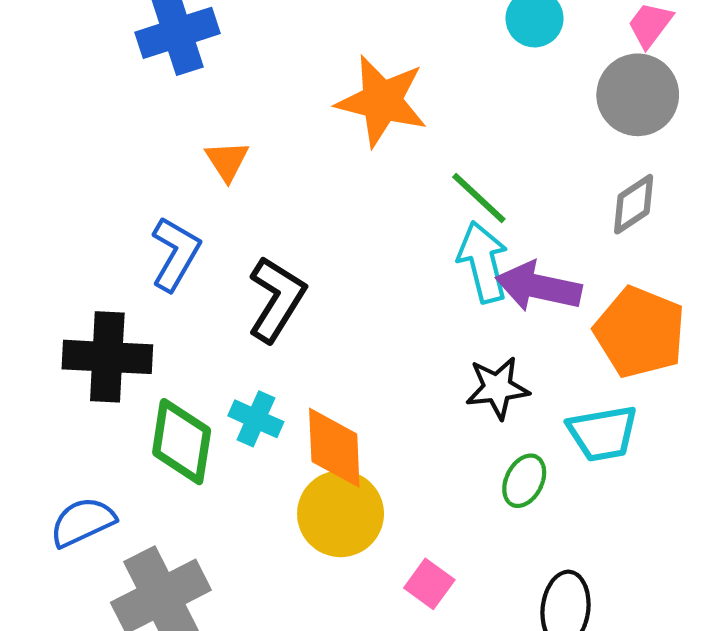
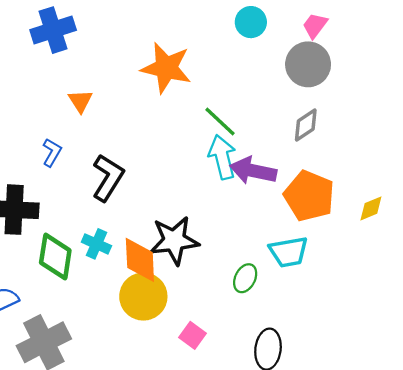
blue L-shape: (175, 254) -> (52, 152), size x0.7
black star: (497, 388) -> (174, 240), moved, size x1.4

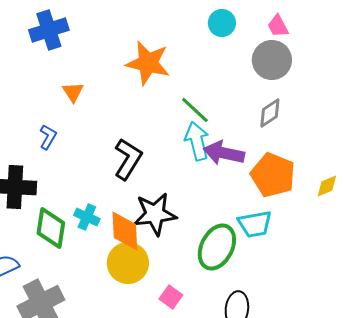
pink trapezoid: (315, 25) -> (278, 26), turned -65
black L-shape: (108, 178) -> (128, 159), moved
green ellipse: (245, 278) -> (217, 247), size x1.8

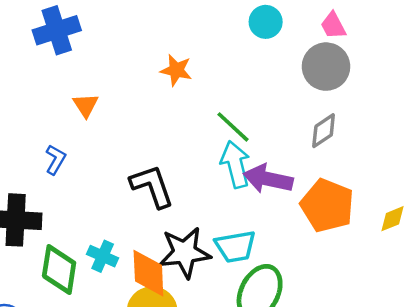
orange star: (148, 63) -> (176, 70), size x0.6
black L-shape: (128, 159) -> (152, 186), turned -51
cyan trapezoid: (255, 224) -> (235, 247), moved

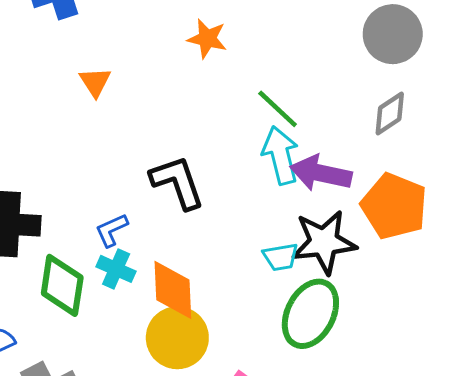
blue L-shape: (55, 160) -> (112, 230), moved, turned -144
cyan trapezoid: (235, 247) -> (281, 257), size x0.7
black star: (185, 253) -> (324, 242), moved

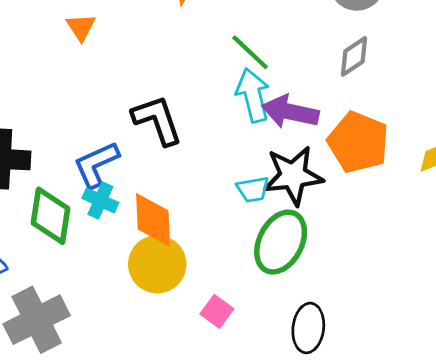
blue L-shape: (112, 230) -> (96, 164), size x1.5

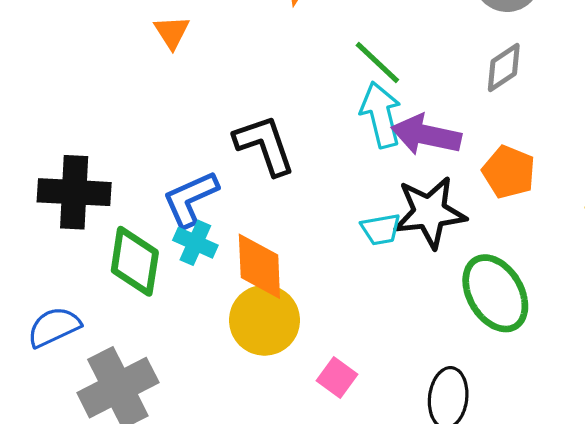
orange pentagon: (358, 142) -> (509, 172), size x0.7
green ellipse: (281, 242) -> (495, 293), moved, turned -58

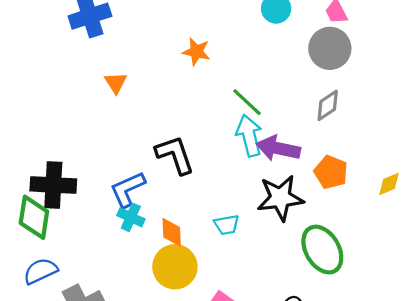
cyan trapezoid: (381, 229) -> (227, 225), moved
green diamond: (135, 261) -> (34, 217), moved
orange diamond: (259, 266) -> (172, 232), size x0.7

